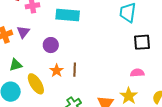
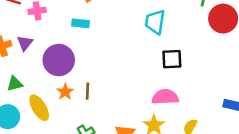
cyan rectangle: (68, 15) -> (80, 23), size x0.6
purple circle: (51, 45) -> (59, 60), size x1.6
pink semicircle: (137, 73) -> (165, 97), size x1.5

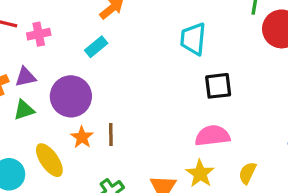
cyan rectangle: (80, 23) -> (96, 47), turned -42
purple triangle: (25, 43) -> (25, 77), turned 42
green triangle: (15, 84) -> (24, 110), moved

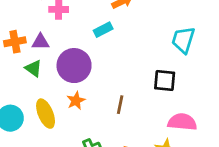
black square: (218, 86) -> (165, 80), moved
green triangle: (24, 110) -> (33, 68), turned 42
brown line: (111, 135) -> (120, 105), moved

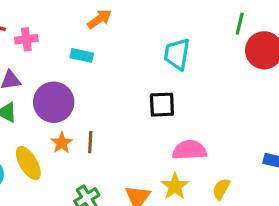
cyan rectangle: (103, 30) -> (82, 55), turned 48
brown line: (120, 105) -> (90, 142), moved

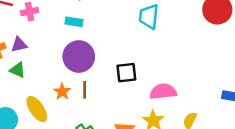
purple circle: (54, 102) -> (79, 57), moved
black square: (162, 105) -> (126, 73), moved

